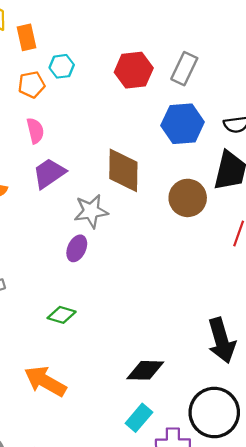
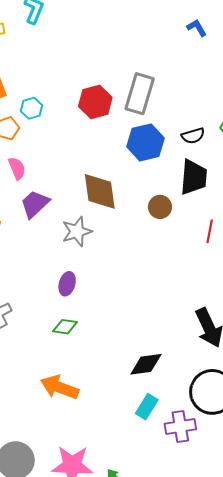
gray rectangle: (184, 69) -> (140, 94), size x1.4
brown circle: (188, 198) -> (160, 207), size x0.7
purple ellipse: (77, 248) -> (67, 284), moved

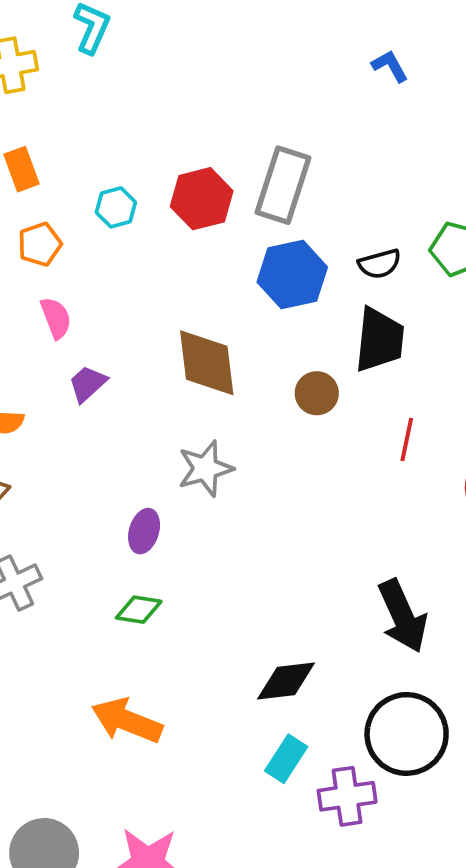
cyan hexagon: (32, 108) -> (116, 207), moved
purple trapezoid: (35, 204) -> (88, 384), size x0.7
gray star: (77, 232) -> (205, 469), moved

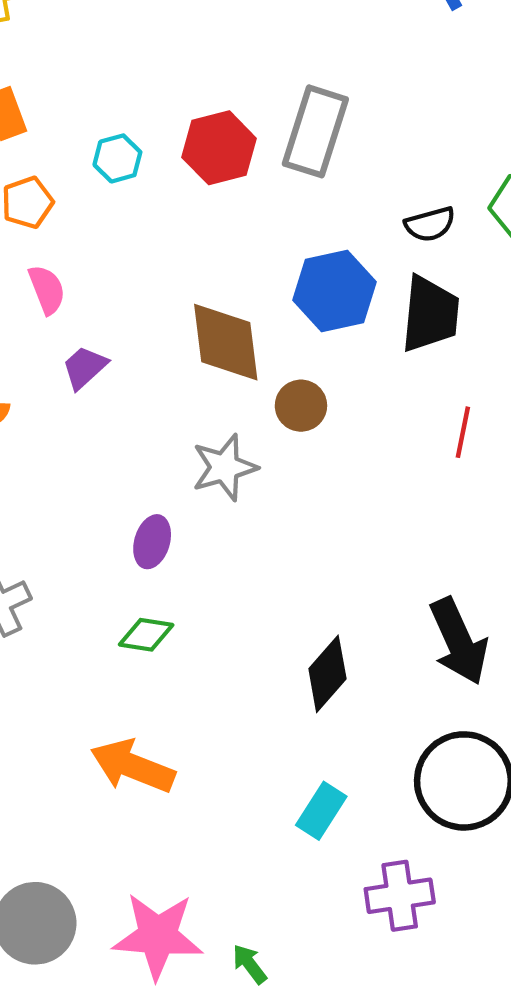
blue hexagon: (292, 275) -> (335, 291), moved
brown circle: (317, 393) -> (301, 406), moved
black diamond: (286, 681) -> (327, 674), moved, turned -42
purple cross: (347, 796) -> (400, 896), moved

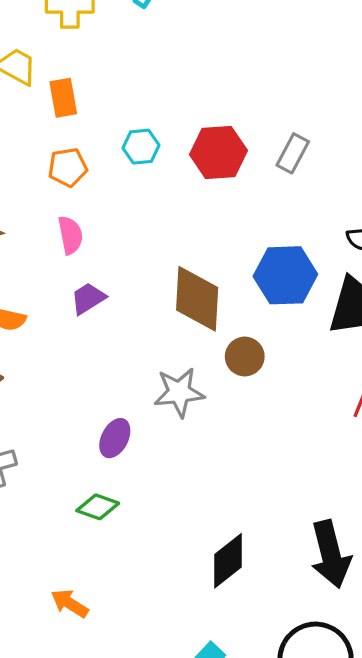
gray rectangle: (315, 131) -> (293, 153), size x0.6
orange arrow: (133, 766) -> (70, 603), size x0.6

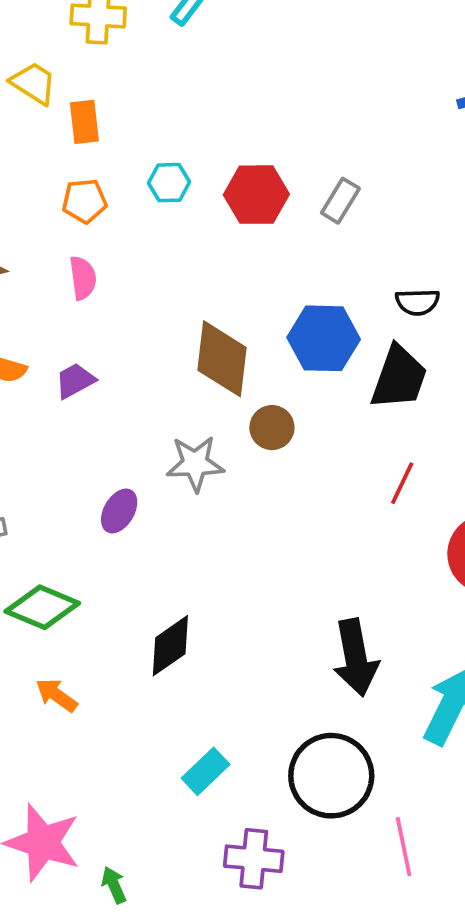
purple trapezoid: (88, 298) -> (75, 381), moved
green diamond: (98, 507) -> (42, 607), moved, size x1.5
black diamond: (228, 561) -> (170, 646), moved

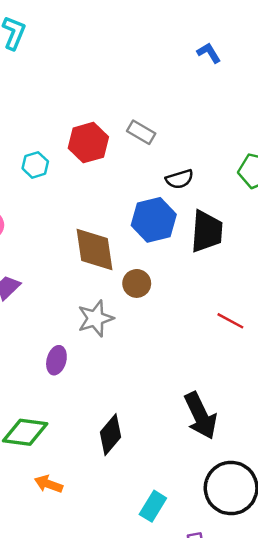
cyan hexagon: (169, 183) -> (35, 165), moved
gray rectangle: (340, 201) -> (141, 132), turned -76
black semicircle: (417, 302) -> (180, 179), moved
red line: (402, 483) -> (230, 321), moved, turned -72
black arrow: (356, 658) -> (201, 416), moved

